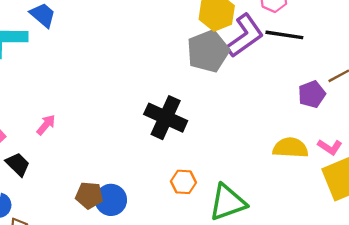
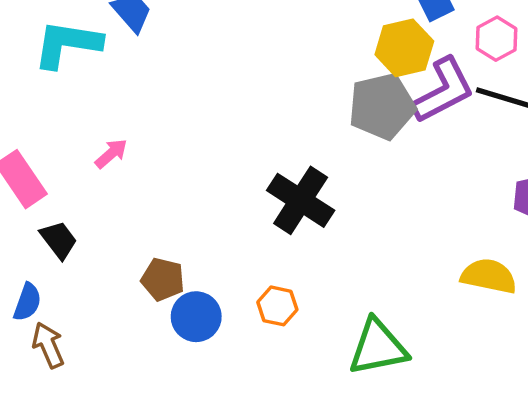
pink arrow: (46, 125) -> (111, 154), moved
orange hexagon: (183, 182) -> (277, 306), moved
brown pentagon: (89, 195) -> (163, 279), moved

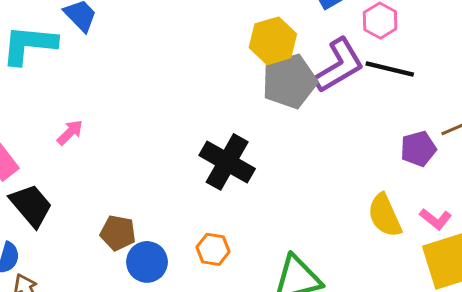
yellow hexagon: (404, 48) -> (273, 41), moved
black trapezoid: (59, 240) -> (31, 205), size x1.4
yellow semicircle: (489, 276) -> (385, 215), turned -123

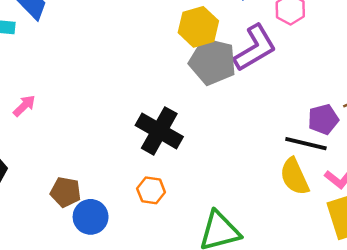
black line: (390, 69) -> (306, 144), moved
gray pentagon: (289, 81) -> (213, 62), turned 30
orange hexagon: (213, 249) -> (151, 190), moved

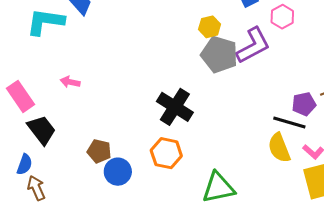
yellow hexagon: (198, 27) -> (210, 27), size x0.7
pink arrow: (24, 106) -> (70, 82), turned -126
orange hexagon: (151, 190) -> (166, 153), size x1.4

